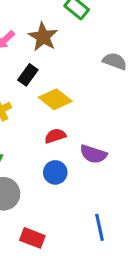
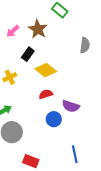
gray semicircle: (115, 61) -> (85, 45), turned 77
blue circle: (55, 172) -> (54, 119), moved

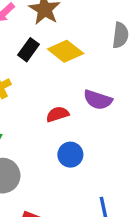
yellow diamond: (46, 70) -> (66, 51), moved
purple semicircle: (71, 106) -> (98, 100), moved

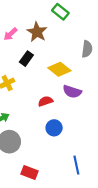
yellow diamond: (66, 51) -> (59, 69), moved

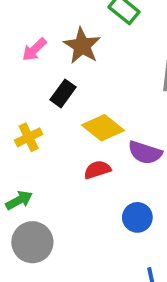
yellow diamond: (59, 69) -> (103, 128), moved
blue circle: (54, 128) -> (137, 217), moved

